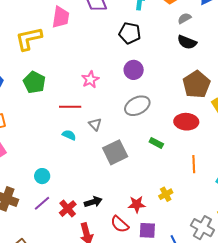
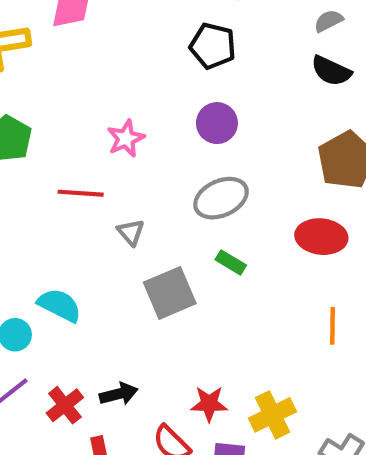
cyan semicircle: (69, 135) -> (59, 305), moved, size x1.5
green rectangle: (156, 143) -> (231, 262), moved
yellow cross: (166, 194) -> (272, 415), moved, size x1.5

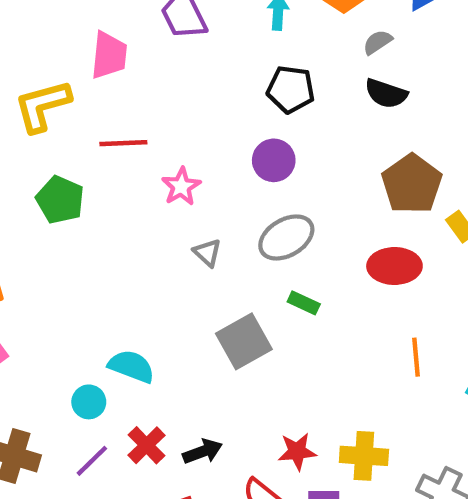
black pentagon: (213, 46) -> (291, 89), moved
red line: (81, 193) -> (123, 143), moved
gray triangle: (131, 232) -> (207, 253), moved
red cross: (65, 405) -> (147, 445), moved
yellow cross: (272, 415) -> (364, 456), turned 36

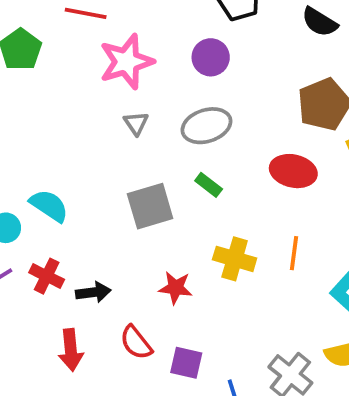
pink star: (181, 186) -> (126, 62), size x1.6
red cross: (147, 445) -> (47, 276), turned -32
red star: (297, 451) -> (176, 288), moved
yellow cross: (364, 456) -> (235, 259), moved

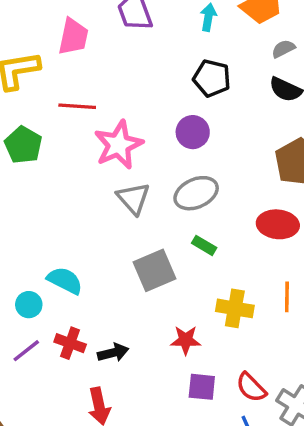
gray triangle: (136, 123) -> (133, 198), size x1.5
red semicircle: (136, 343) -> (251, 387), moved
purple square: (186, 363) -> (202, 387), moved

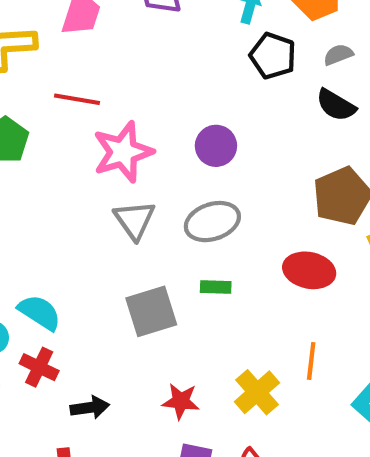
black pentagon: (212, 78) -> (273, 56), moved
green rectangle: (204, 245) -> (216, 287), turned -35
yellow cross: (235, 308) -> (257, 392), moved, turned 33
red cross: (70, 343) -> (39, 367), moved

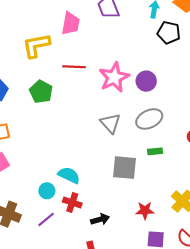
pink star: (123, 152) -> (114, 77), moved
gray square: (151, 311) -> (125, 168), turned 30

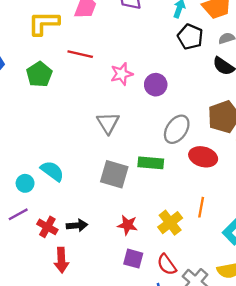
pink star: (114, 77) -> (122, 74), size x0.7
gray ellipse: (149, 119) -> (177, 129), moved, turned -40
green rectangle: (155, 151) -> (151, 163), size x1.5
red cross: (72, 203) -> (47, 227), moved

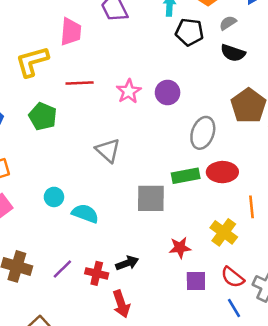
gray triangle: (108, 123) -> (108, 150), moved
red ellipse: (203, 157) -> (222, 172), moved
cyan circle: (25, 183) -> (54, 197), moved

